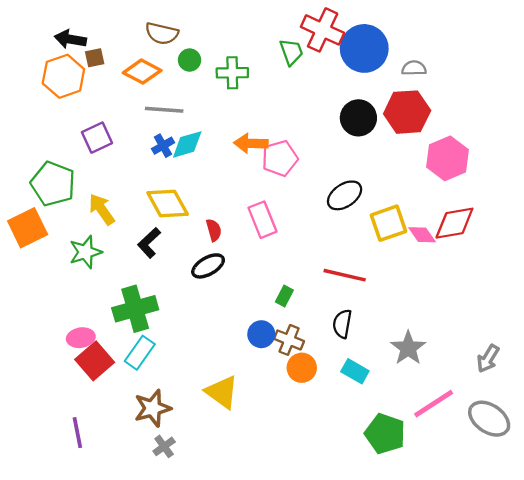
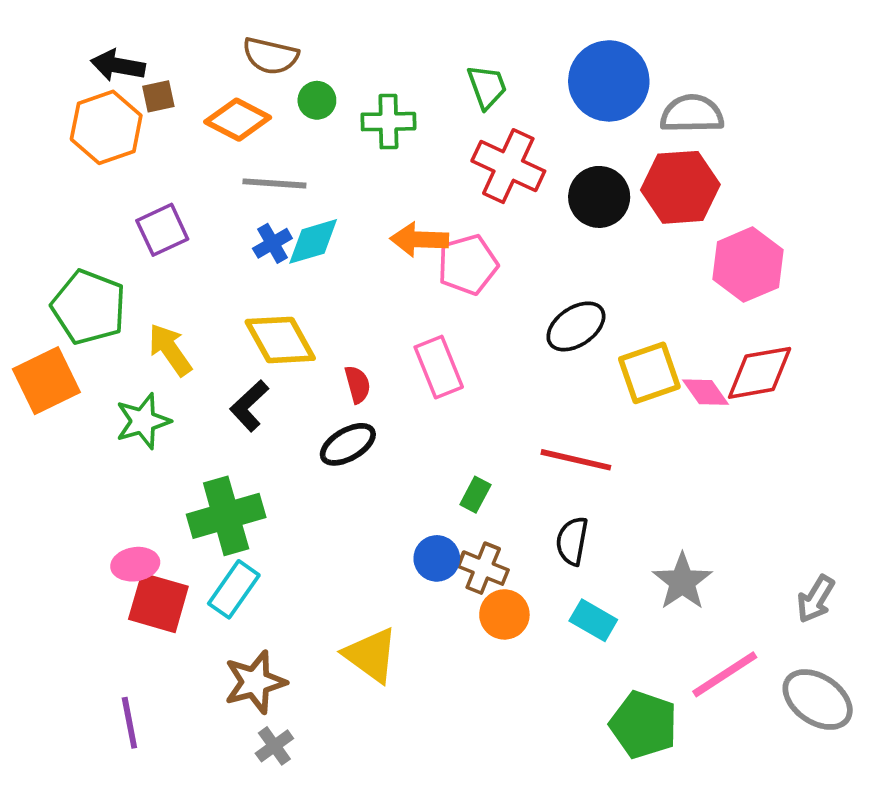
red cross: (323, 30) -> (508, 166), moved
gray semicircle: (414, 68) -> (692, 114), size x1.5
red square: (95, 361) -> (158, 603), turned -33

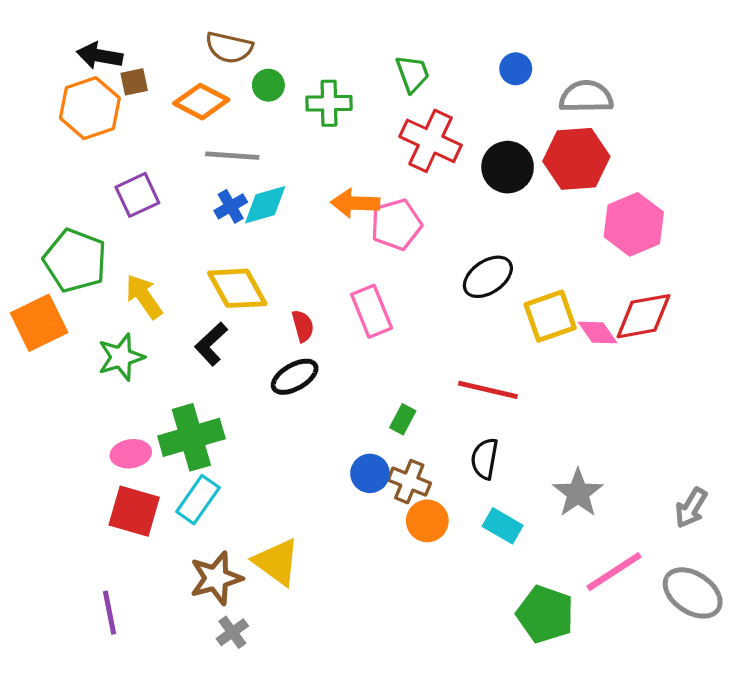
blue circle: (609, 81) -> (516, 69), size x0.5
pink ellipse: (135, 564) -> (131, 454), moved
yellow triangle: (371, 655) -> (277, 562), moved

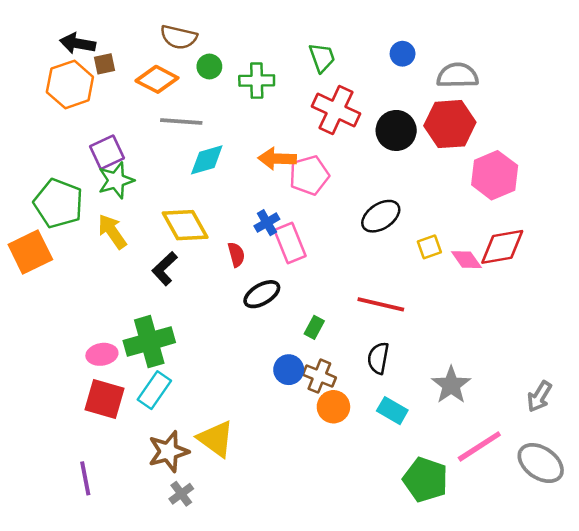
blue cross: (231, 206) -> (267, 223), moved
yellow square: (550, 316) -> (429, 247), size x0.6
green star: (121, 357) -> (116, 180), moved
black ellipse: (295, 377) -> (262, 294), moved

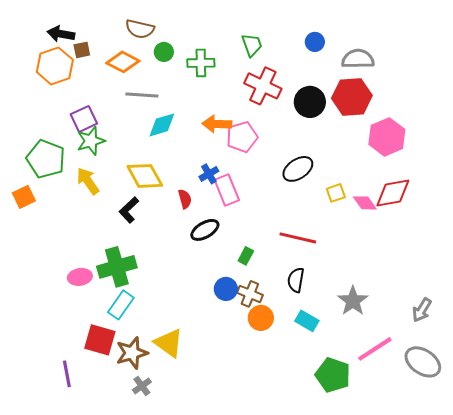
orange square: (30, 252) -> (24, 197), size x0.7
red square: (104, 399) -> (100, 340), moved

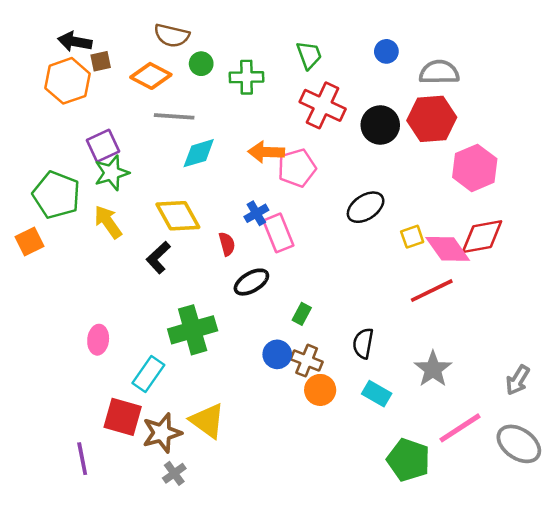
pink diamond: (365, 203) -> (448, 249), size x1.5
red line: (298, 238) -> (432, 291), moved, turned -39
green cross: (117, 267) -> (193, 330), moved
pink ellipse: (80, 277) -> (98, 340), turned -75

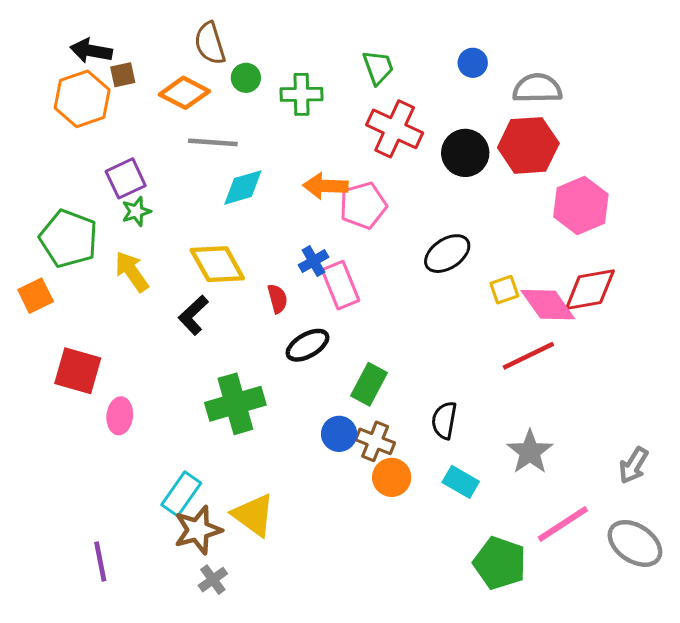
brown semicircle: (172, 35) -> (210, 43), turned 60
green star: (112, 173) -> (136, 211), size x0.7
green rectangle: (302, 314) -> (369, 384), size x1.5
cyan rectangle: (148, 374) -> (181, 494), moved
red square: (123, 417) -> (78, 371), moved

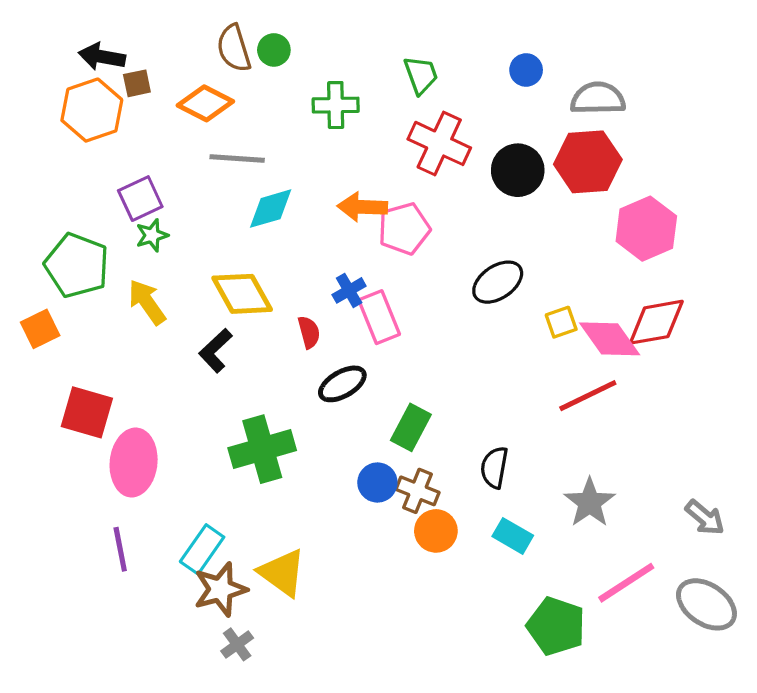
green circle: (246, 78) -> (274, 50), moved
pink ellipse: (120, 416) -> (134, 462), size x1.6
gray arrow: (633, 465) -> (705, 518), turned -81
purple line: (100, 562) -> (120, 549), moved

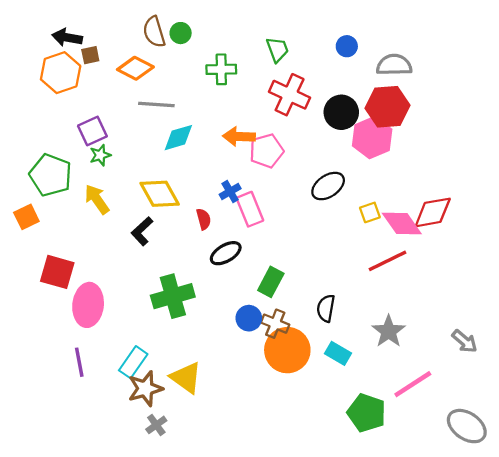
pink hexagon: (646, 229) -> (372, 138), moved
orange circle: (436, 531) -> (287, 350), size x1.6
gray ellipse: (706, 604) -> (467, 426), moved

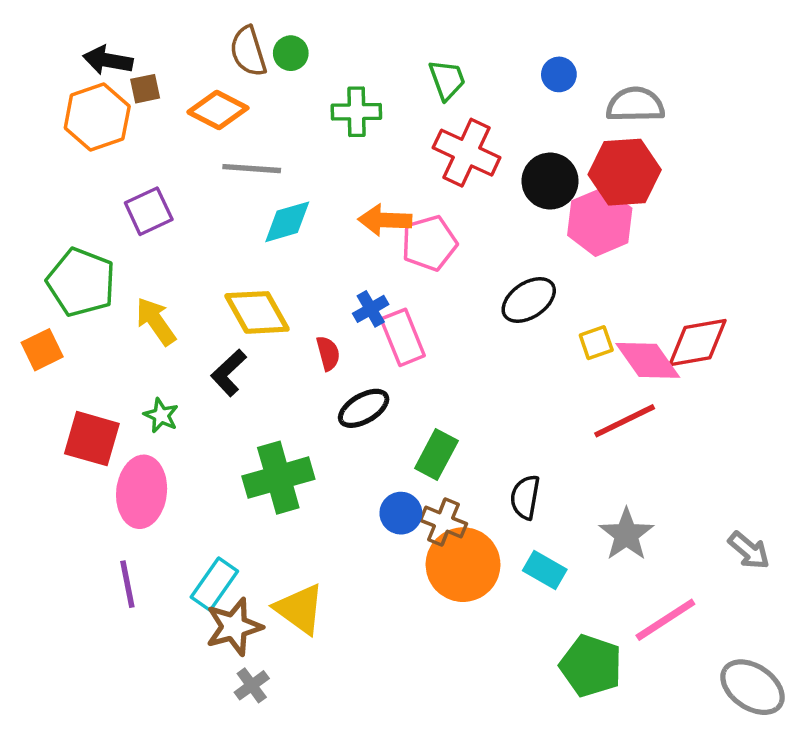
green star: (100, 155) -> (161, 415), moved, turned -30

